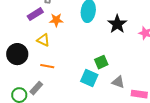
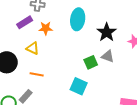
green square: (101, 62) -> (91, 62), moved
gray triangle: (118, 82) -> (108, 56), moved

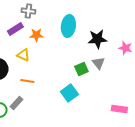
black star: (107, 32) -> (97, 39), turned 30
gray triangle: (108, 56) -> (98, 63), turned 32
cyan square: (79, 86) -> (69, 93), turned 30

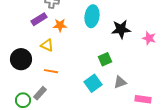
gray triangle: (98, 63) -> (120, 82), moved, turned 48

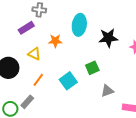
orange star: (60, 25) -> (55, 41), moved
orange line: (51, 71) -> (38, 80), turned -64
cyan square: (93, 83) -> (68, 81), moved

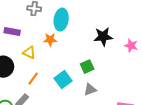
cyan ellipse: (79, 25) -> (61, 20), moved
purple rectangle: (26, 28) -> (12, 32), moved, turned 42
gray triangle: (107, 91) -> (90, 90), moved

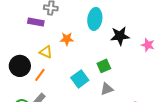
cyan ellipse: (61, 20) -> (95, 19), moved
purple rectangle: (12, 32) -> (36, 22), moved
orange line: (33, 79) -> (40, 75), moved

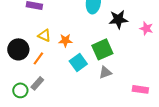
orange star: (67, 39) -> (65, 40), moved
green square: (104, 66) -> (102, 49), size x1.5

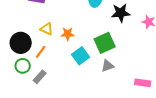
green circle: (20, 90) -> (23, 66), moved

